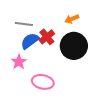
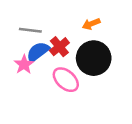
pink star: (19, 62) -> (24, 64), moved
pink ellipse: (43, 82) -> (66, 80), moved, turned 30

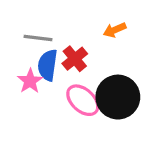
blue semicircle: (38, 52) -> (48, 65), turned -45
black circle: (94, 58) -> (118, 97), moved

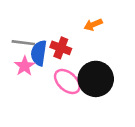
gray line: (38, 38) -> (23, 43), moved
red cross: (75, 59) -> (61, 48), turned -30

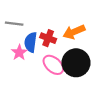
orange arrow: (93, 25) -> (74, 32), moved, size x1.5
gray line: (23, 43) -> (14, 24), moved

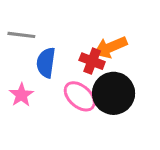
red cross: (48, 38) -> (92, 61), moved
pink star: (19, 52) -> (21, 95), moved

